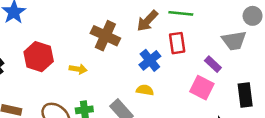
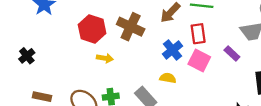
red hexagon: (39, 57) -> (92, 29), moved
pink square: (202, 88) -> (199, 60), moved

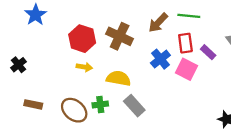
purple rectangle: (232, 54) -> (208, 52), moved
yellow arrow: (105, 58) -> (84, 67), moved
yellow semicircle: (168, 78) -> (118, 78), moved, size x1.5

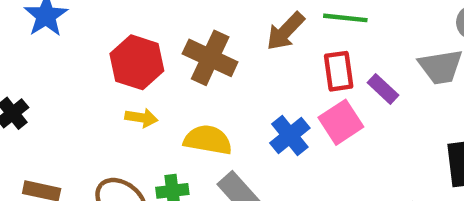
blue cross: (160, 59) -> (290, 135), moved
pink square: (187, 69) -> (341, 122), turned 30

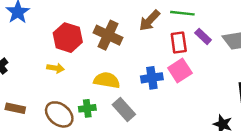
purple rectangle: (383, 89) -> (203, 36), moved
yellow arrow: (141, 118) -> (56, 68), moved
blue cross: (290, 135) -> (152, 78), turned 30

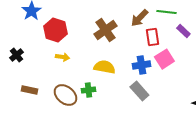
brown cross: (108, 35) -> (105, 30), turned 30
red hexagon: (68, 38) -> (55, 30), moved
red rectangle: (179, 42) -> (152, 37), moved
gray rectangle: (124, 110) -> (139, 91), moved

